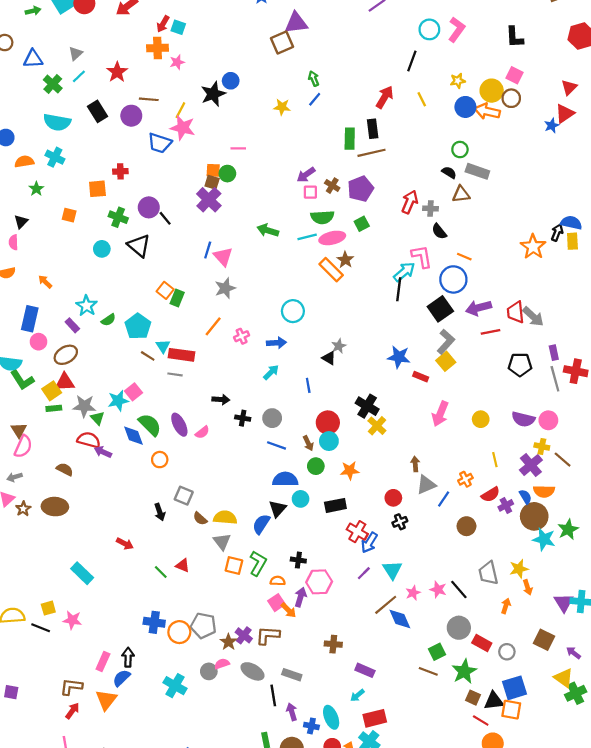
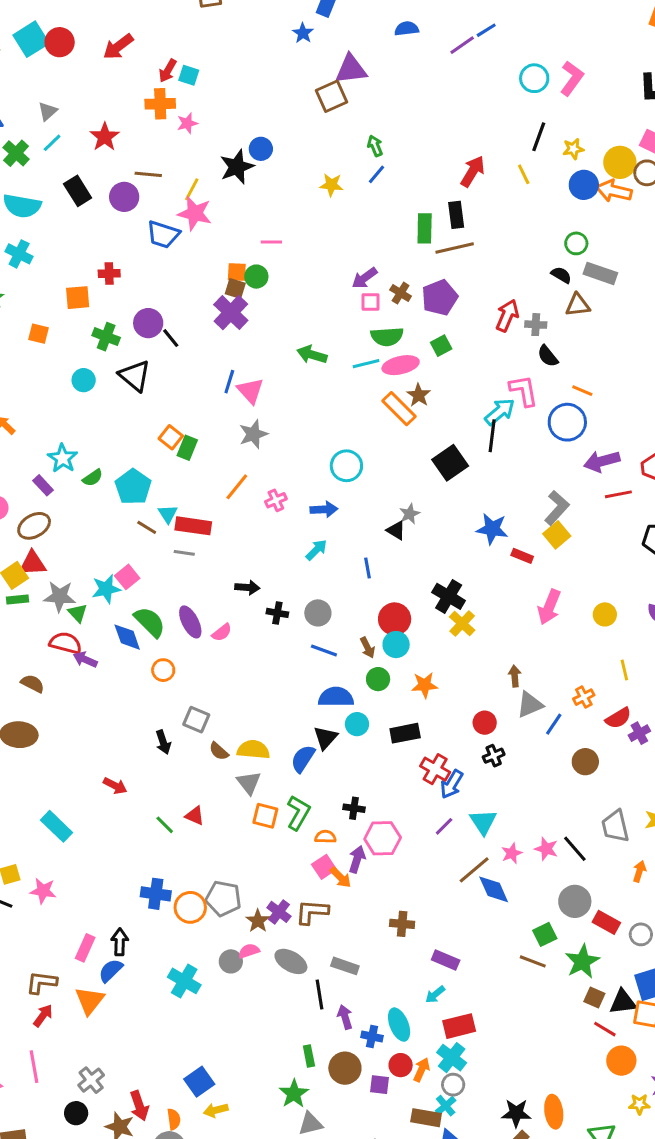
black line: (412, 61) -> (539, 137), moved
black square: (440, 309) -> (450, 463), moved

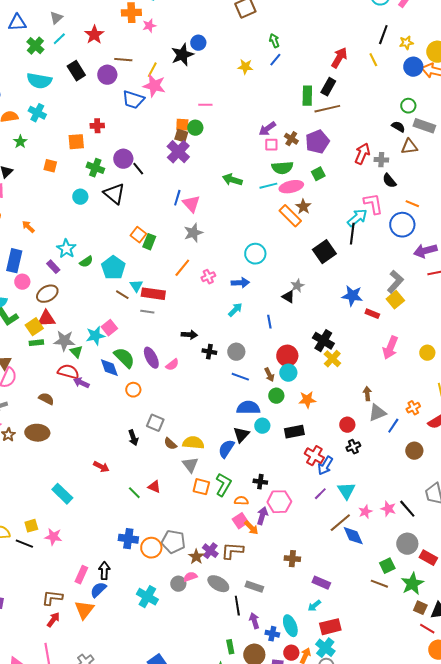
black rectangle: (456, 215) -> (328, 87), turned 36

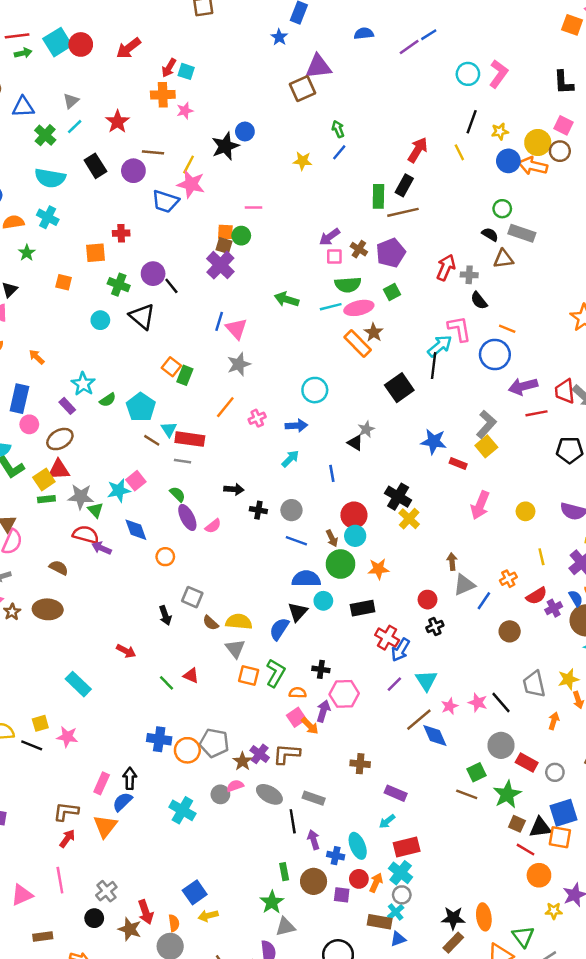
green semicircle: (124, 358) -> (178, 494), moved, size x0.6
green circle: (276, 396) -> (340, 564), size x1.5

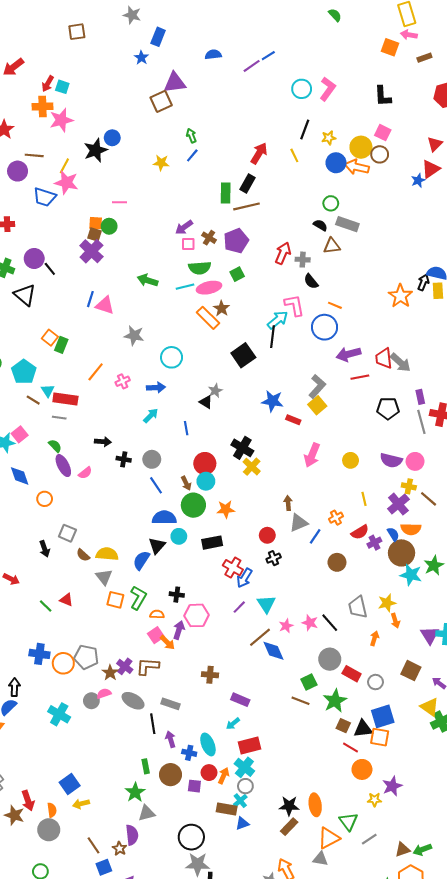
pink star: (185, 111) -> (61, 120), size x1.6
pink triangle: (236, 329) -> (105, 305), turned -30
gray star: (239, 364) -> (134, 335), moved, turned 30
blue line: (296, 541) -> (156, 485), turned 36

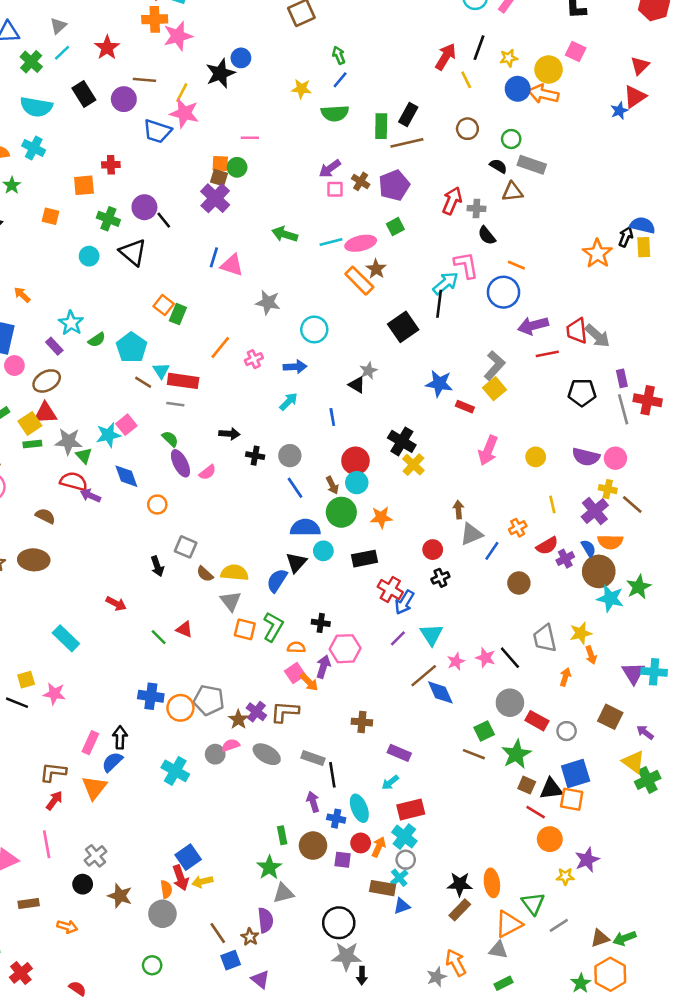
red arrow: (259, 153) -> (446, 57), moved
brown circle: (380, 154) -> (467, 129), moved
green semicircle: (200, 268) -> (335, 113), moved
black line: (153, 724) -> (332, 775), moved
red arrow: (28, 801) -> (180, 878), moved

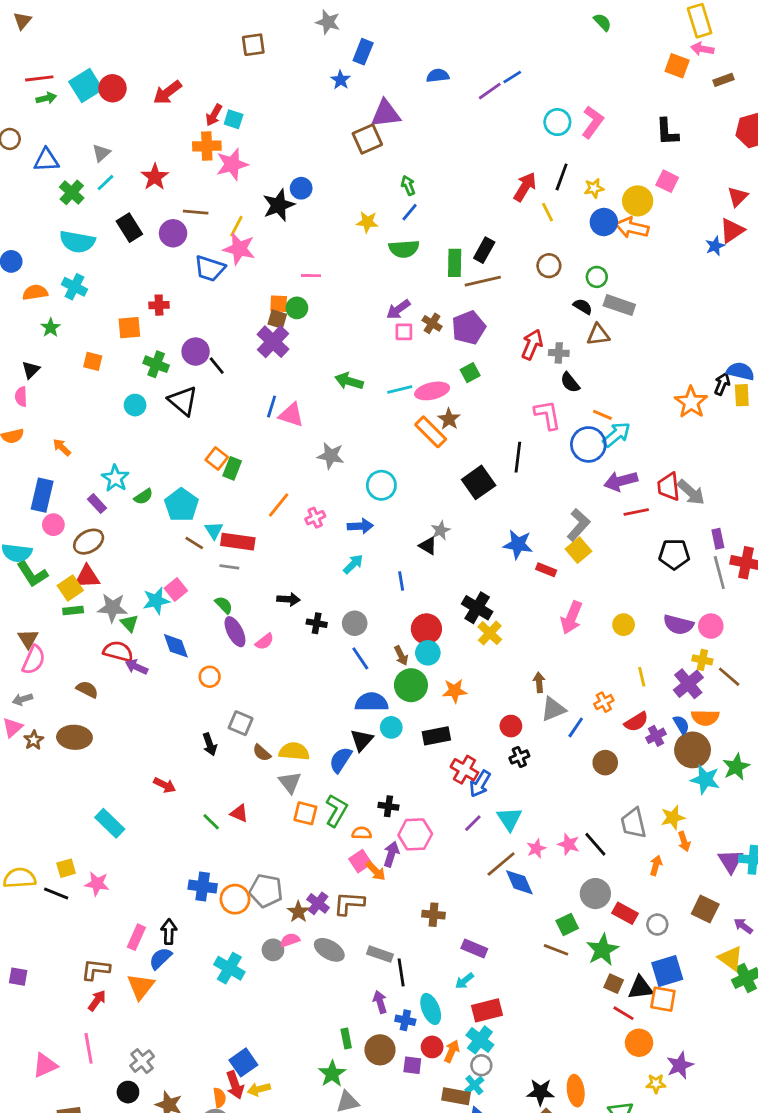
cyan arrow: (446, 283) -> (616, 435), moved

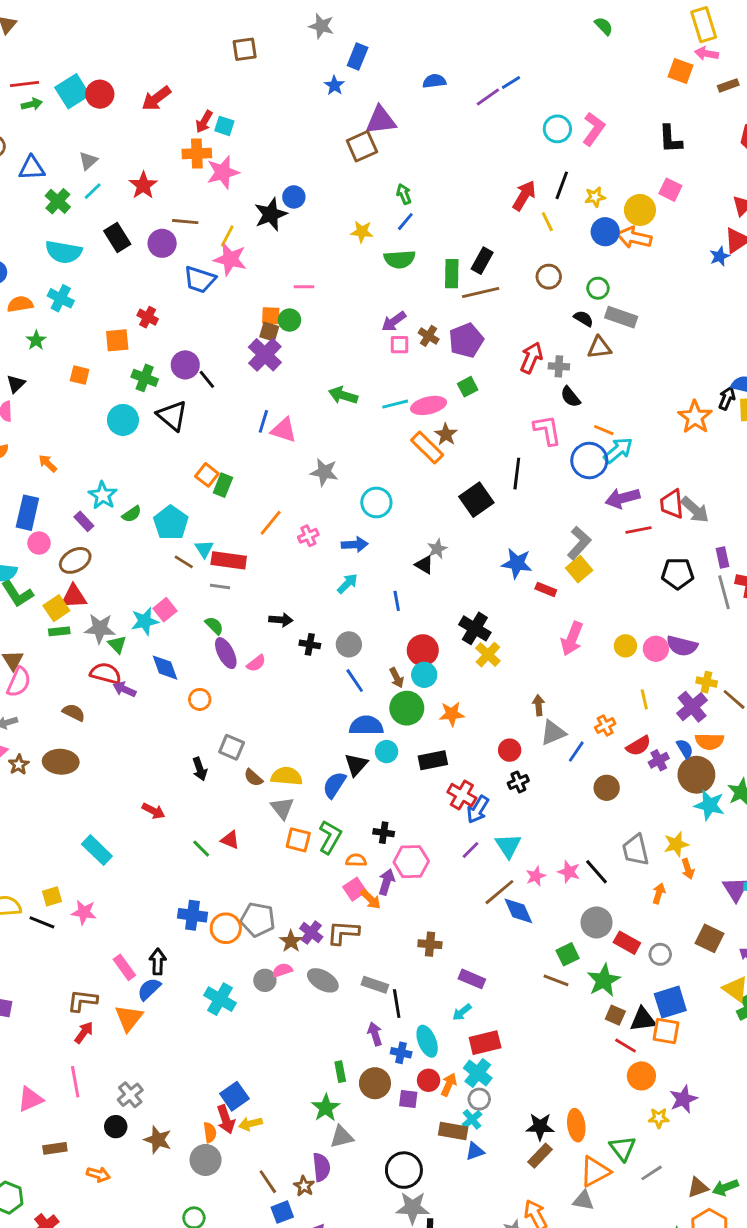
red cross: (159, 305) -> (148, 317), turned 30
cyan circle: (135, 405) -> (123, 420), size x1.4
pink circle: (711, 626) -> (656, 649), moved
pink rectangle: (136, 937) -> (124, 967), turned -60

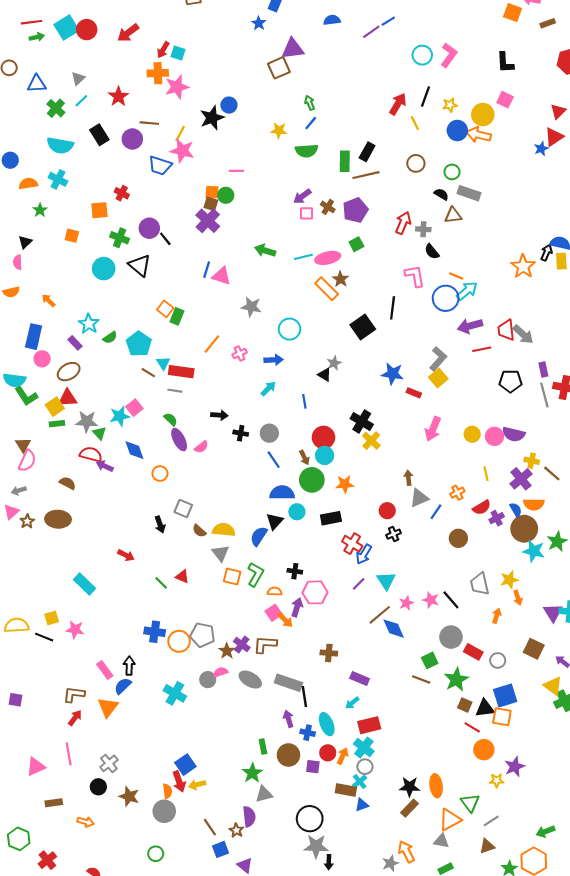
gray rectangle: (375, 985) -> (288, 683), size x1.4
brown triangle: (698, 1187) -> (487, 846), moved

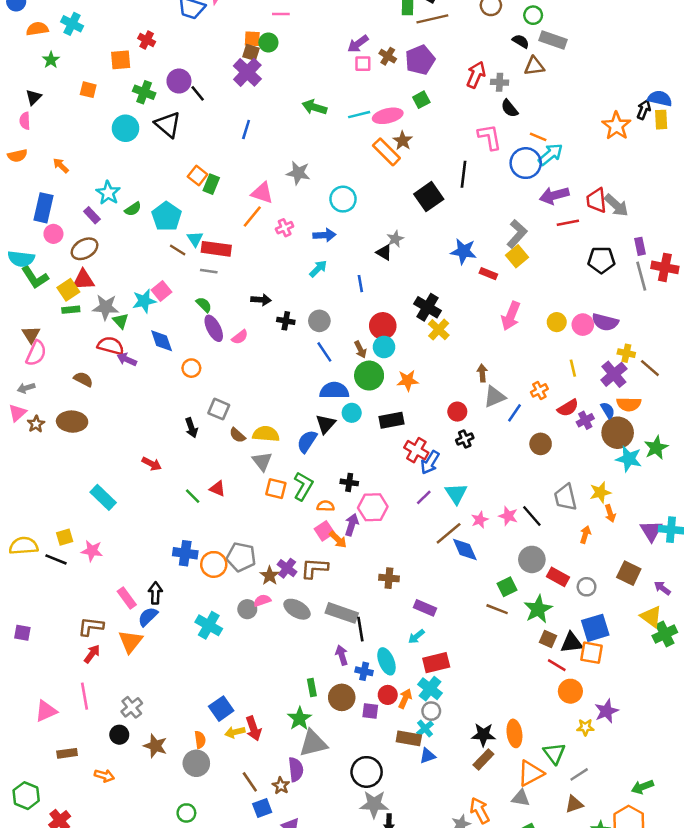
pink triangle: (222, 276) -> (262, 193), moved
red arrow: (179, 782) -> (254, 728), moved
gray triangle: (264, 794) -> (313, 743), size x1.4

